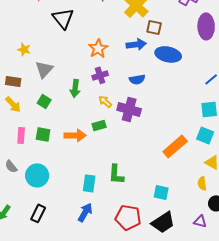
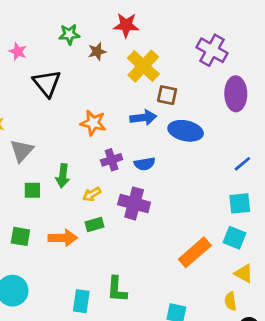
orange star: (98, 48) -> (93, 123), turned -30
purple cross: (100, 75) -> (112, 160), moved
green square: (44, 101) -> (32, 190), moved, turned -32
yellow arrow: (105, 101) -> (92, 194), moved, turned -72

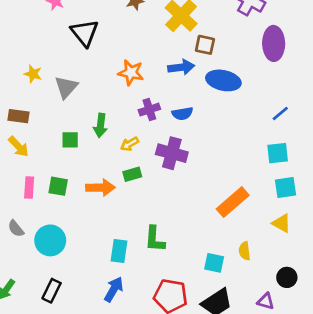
gray triangle: (22, 151) -> (66, 87), moved
cyan square: (234, 238) -> (286, 188), moved, turned -30
yellow semicircle: (230, 301) -> (245, 251), moved

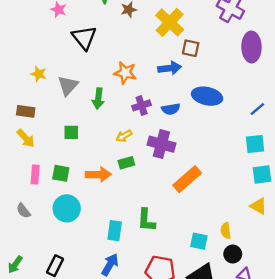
blue ellipse: (223, 80) -> (207, 96), moved
green arrow: (100, 125) -> (98, 98), moved
orange rectangle: (233, 202) -> (187, 179), moved
cyan circle: (50, 240) -> (67, 208), moved
black circle: (287, 277) -> (233, 254), moved

